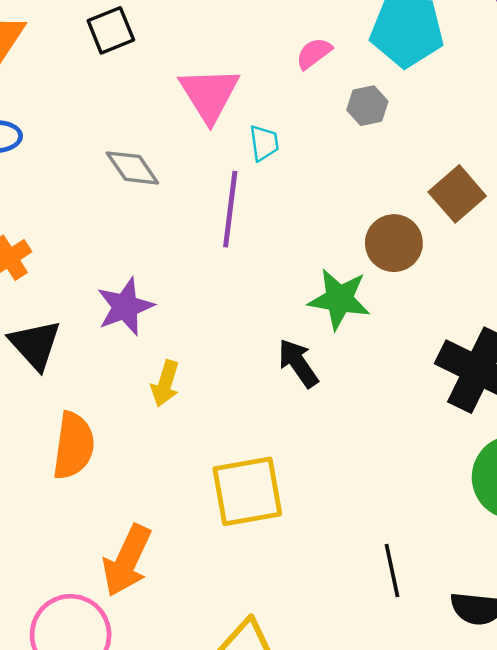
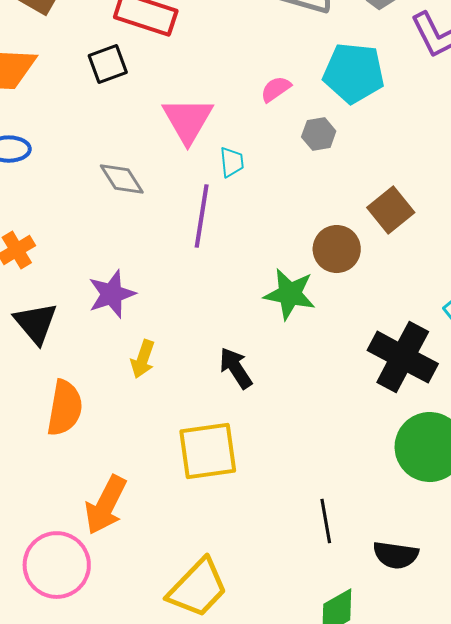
black arrow: (298, 363) -> (236, 368), moved

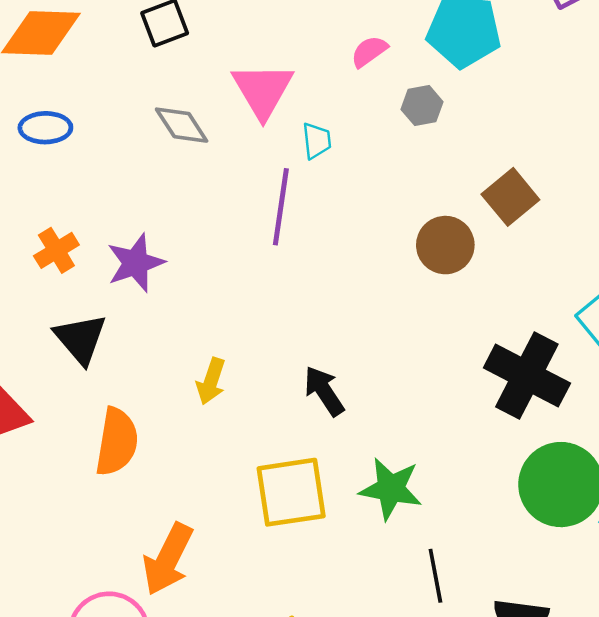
gray diamond: (122, 179) -> (182, 125), moved
purple star: (112, 294) -> (136, 263), moved
green star: (290, 294) -> (391, 489), moved

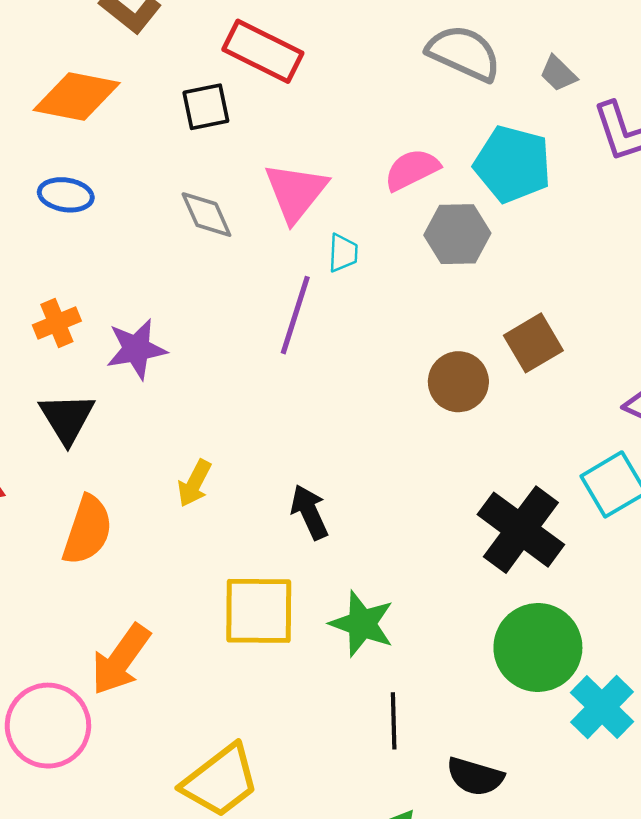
pink semicircle: (369, 51) -> (412, 170), size x1.4
gray hexagon: (422, 106) -> (457, 234), size x1.5

